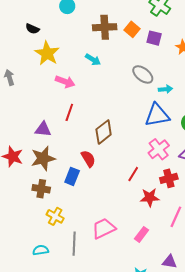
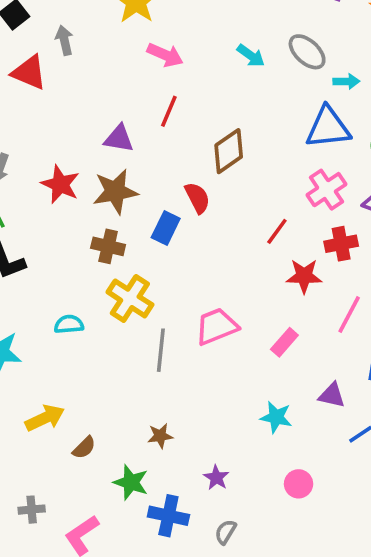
cyan arrow: (93, 60) -> (251, 56), moved
yellow cross: (55, 216) -> (130, 298), size x1.4
cyan semicircle: (41, 250) -> (69, 324), moved

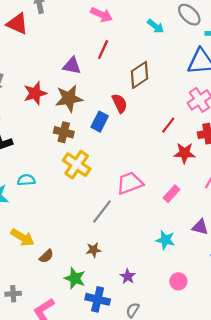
cyan arrow: (251, 56) -> (156, 26), moved
red star: (60, 184) -> (35, 93), turned 30
cyan semicircle: (69, 324) -> (26, 180), moved
gray line: (161, 350) -> (102, 212), moved, turned 30
yellow arrow: (45, 418) -> (22, 237), turned 55

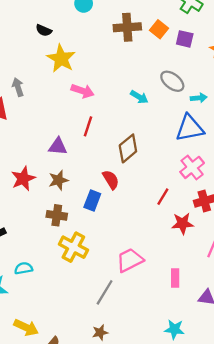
brown star: (69, 98) -> (58, 180), size x0.7
pink rectangle: (171, 194) -> (175, 278), moved, turned -36
cyan star: (165, 240) -> (174, 329), moved

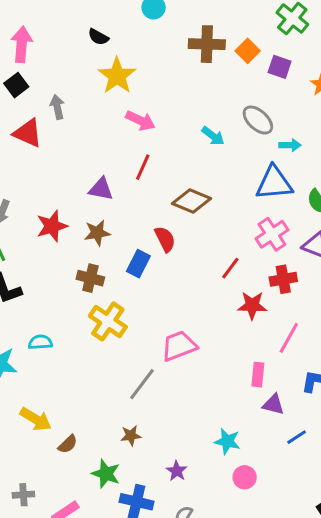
brown diamond: (128, 148) -> (192, 201), turned 56
pink rectangle: (175, 278) -> (258, 375), moved

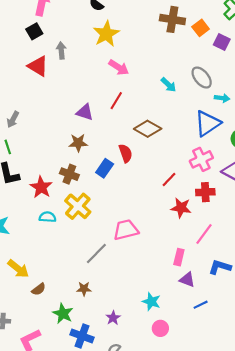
blue triangle: (274, 183) -> (207, 123), turned -36
red star: (52, 226) -> (41, 187), moved, turned -30
cyan semicircle: (40, 342) -> (48, 217), moved

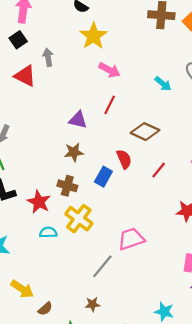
red line: (169, 180) -> (159, 170), moved

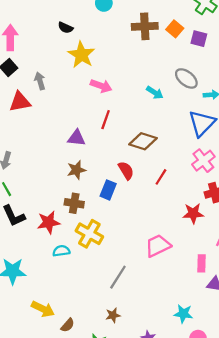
red triangle: (25, 76) -> (20, 102), turned -30
red star: (39, 202) -> (49, 222), turned -30
pink trapezoid: (131, 239) -> (158, 246), moved

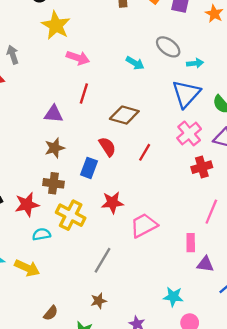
red star: (193, 213) -> (112, 202), moved
yellow arrow: (43, 309) -> (27, 268), moved

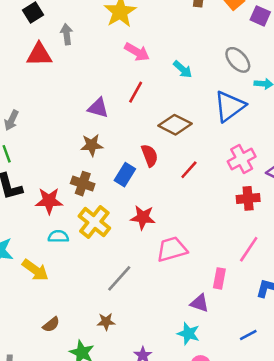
cyan arrow: (135, 63) -> (183, 69), moved
blue triangle: (186, 94) -> (230, 106), moved
purple triangle: (205, 264) -> (200, 303), moved

